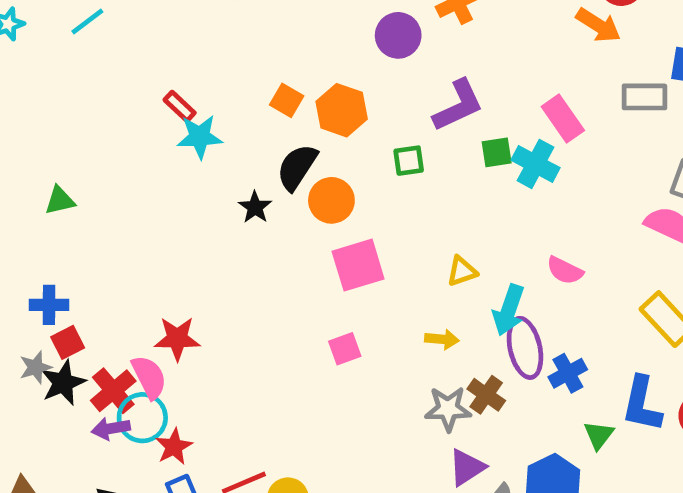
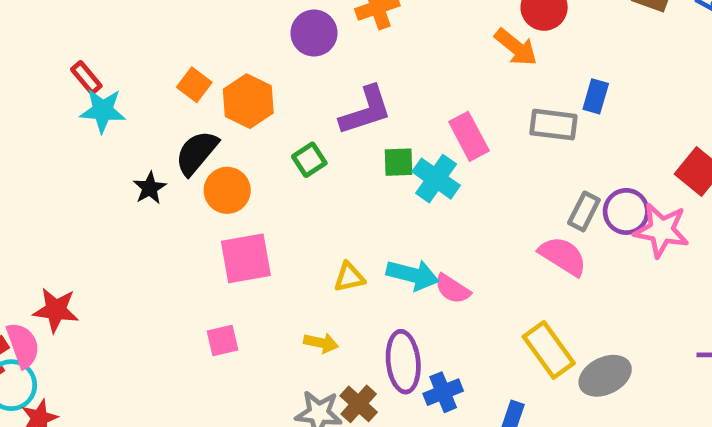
green square: (409, 161) -> (309, 160), turned -32
cyan arrow: (509, 310) -> (413, 275), moved, turned -102

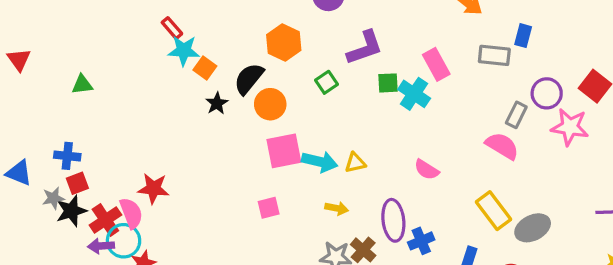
orange square: (194, 85) -> (205, 68), moved
purple circle: (626, 211) -> (547, 93), moved
cyan arrow: (413, 275) -> (320, 162), moved

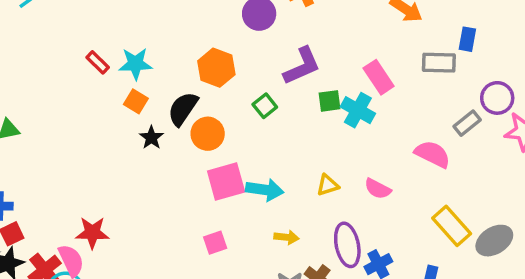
cyan star: (184, 51) -> (135, 64), moved
gray rectangle: (516, 115) -> (467, 123), turned 30
pink semicircle: (502, 146) -> (433, 154), moved
yellow triangle: (355, 163) -> (328, 185), moved

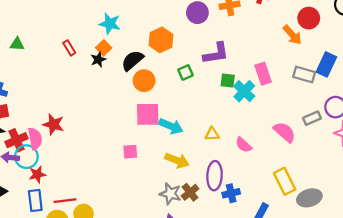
blue rectangle: (467, 39) -> (326, 64), size x1.5
red rectangle: (98, 62) -> (69, 48), moved
black star: (151, 138) -> (98, 60), moved
yellow arrow: (287, 237) -> (177, 160), size x1.5

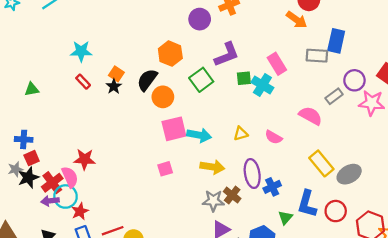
cyan star: (110, 24) -> (81, 51), moved
green square: (185, 72) -> (201, 80), size x1.5

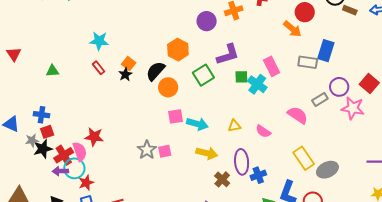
pink square: (174, 129) -> (176, 116), size x0.7
gray star: (213, 201) -> (147, 150), moved, turned 30

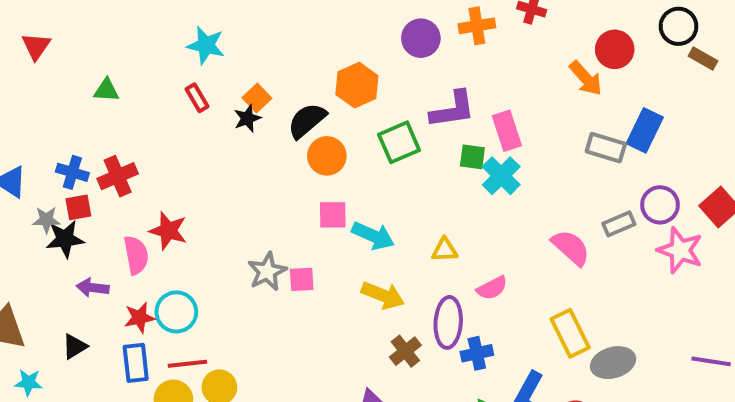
pink rectangle: (272, 66) -> (507, 131), moved
pink semicircle: (263, 131) -> (492, 288), moved, turned -70
red cross: (64, 155) -> (118, 176), moved
cyan circle: (74, 168) -> (176, 312), moved

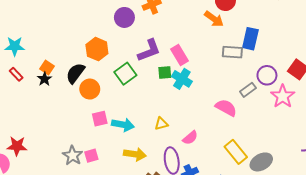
pink star: (680, 250) -> (283, 96), turned 30

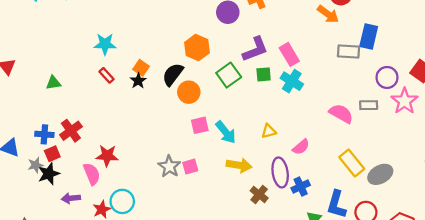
green square: (165, 72) -> (264, 74), moved
gray rectangle: (248, 90) -> (369, 105), moved, turned 35
cyan arrow: (123, 125) -> (226, 132), turned 40

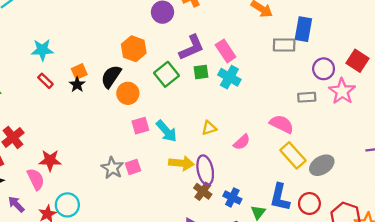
orange square: (141, 68) -> (79, 72), turned 35
pink semicircle: (341, 114) -> (282, 124), moved
purple ellipse: (280, 172) -> (205, 170), moved
blue cross: (301, 187) -> (232, 197), moved, turned -36
purple arrow: (71, 198) -> (16, 204), turned 54

